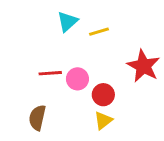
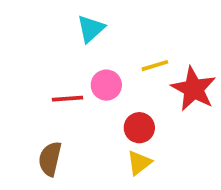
yellow line: (99, 32) -> (155, 66), moved
pink circle: (77, 79) -> (106, 85), moved

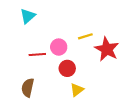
cyan triangle: (91, 29) -> (28, 16), moved
red circle: (139, 128) -> (67, 68), moved

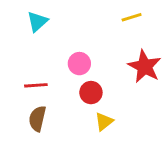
yellow line: (85, 36) -> (132, 17), moved
red line: (37, 54) -> (36, 85), moved

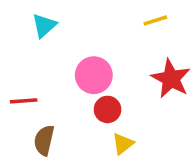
pink circle: (79, 64) -> (94, 75), size x1.4
red line: (36, 85) -> (24, 101), moved

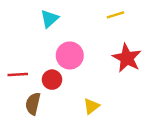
cyan triangle: (44, 26) -> (49, 19), moved
red circle: (108, 109) -> (52, 80), moved

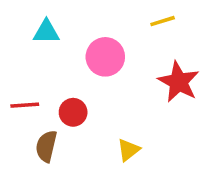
cyan triangle: (49, 19) -> (46, 32), moved, turned 42
pink circle: (70, 55) -> (105, 57), moved

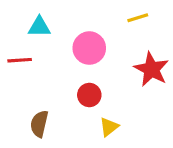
red line: (25, 105) -> (20, 60), moved
red circle: (73, 112) -> (89, 95), moved

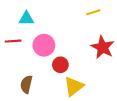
pink circle: (89, 48) -> (44, 45), moved
yellow triangle: (109, 127) -> (74, 86), size x1.5

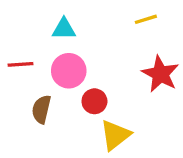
cyan triangle: (26, 18) -> (64, 29), moved
brown semicircle: (26, 84) -> (41, 109), moved

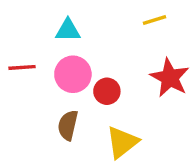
red circle: (94, 101) -> (107, 91), moved
brown semicircle: (41, 109) -> (68, 125), moved

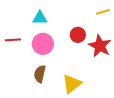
yellow line: (154, 20) -> (103, 12), moved
red circle: (107, 91) -> (78, 35), moved

